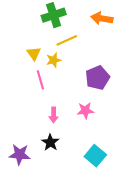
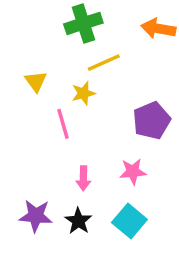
yellow triangle: (34, 54) -> (36, 81), moved
purple star: (20, 154) -> (36, 216), moved
cyan square: (95, 156) -> (129, 221), moved

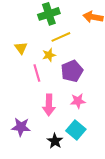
purple pentagon: (152, 120) -> (72, 71), moved
pink arrow: (83, 178) -> (49, 105), size x1.5
black star: (78, 221) -> (55, 141), moved

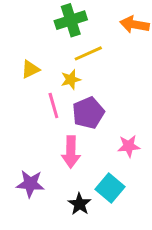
yellow triangle: (21, 48) -> (30, 69), turned 40
purple pentagon: (72, 71) -> (88, 113), moved
pink star: (78, 101) -> (129, 146), moved

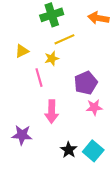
purple pentagon: (88, 113) -> (86, 83), moved
cyan square: (110, 188) -> (93, 151), moved
black star: (80, 204) -> (69, 150), moved

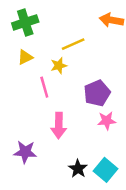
green cross: (52, 15) -> (25, 22), moved

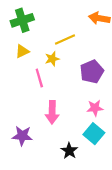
purple pentagon: (97, 93) -> (92, 72), moved
cyan square: (105, 170) -> (94, 134), moved

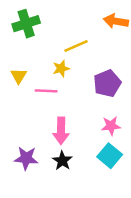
yellow triangle: (22, 51) -> (19, 76), moved, turned -32
pink line: (39, 78) -> (46, 91), turned -72
black star: (69, 151) -> (62, 161), moved

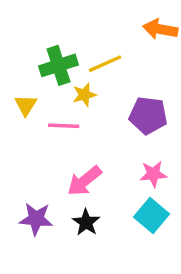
green cross: (26, 24) -> (58, 65), moved
purple pentagon: (107, 83) -> (148, 115), turned 30
pink arrow: (61, 131) -> (84, 181), turned 50

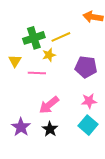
purple star: (36, 219) -> (21, 127), turned 30

